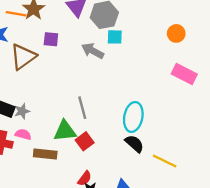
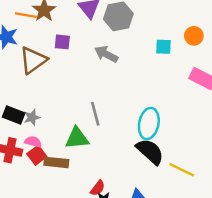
cyan square: (115, 37) -> (163, 47), moved
red square: (85, 141) -> (37, 155), moved
black semicircle: (134, 144) -> (150, 151), size x1.4

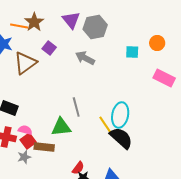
purple square: (62, 42) -> (49, 48), turned 32
gray star: (32, 117) -> (24, 157), moved
yellow line: (182, 170) -> (106, 126), moved, turned 30

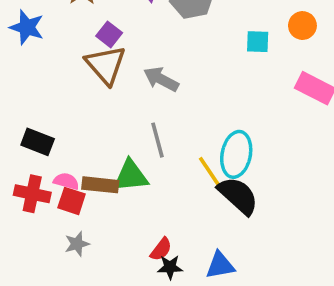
gray arrow: (85, 58) -> (161, 79), moved
brown triangle: (25, 63) -> (106, 65), moved, turned -35
red square: (28, 141) -> (72, 201), turned -35
brown rectangle: (44, 147) -> (100, 185), moved
gray star: (24, 157) -> (77, 244), moved

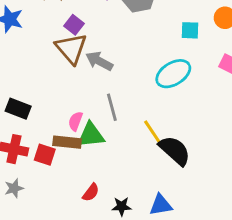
gray arrow: (161, 79) -> (99, 61), moved
cyan ellipse: (236, 154) -> (173, 74), moved, turned 48
pink semicircle: (66, 181) -> (75, 121), moved, turned -84
gray star: (77, 244) -> (14, 188), moved
red semicircle: (161, 249) -> (91, 192), moved

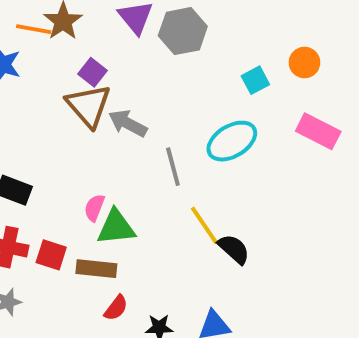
cyan square: (190, 30) -> (255, 80), turned -30
gray line: (112, 107) -> (173, 167), moved
brown rectangle: (67, 142) -> (96, 269), moved
black semicircle: (175, 151) -> (234, 249), size x0.7

